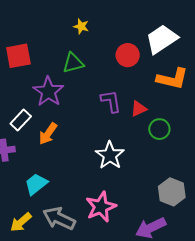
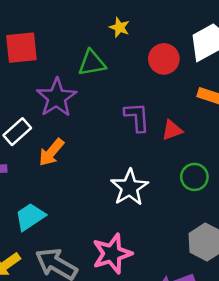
yellow star: (81, 26) -> (119, 27), moved
green circle: (159, 129) -> (194, 177), moved

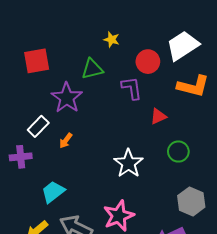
purple L-shape: (137, 117) -> (132, 88), moved
orange arrow: (51, 152) -> (66, 141), size x0.7

